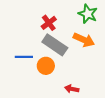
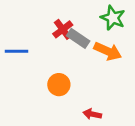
gray rectangle: (55, 45) -> (78, 38), moved, size x0.7
blue line: (24, 57) -> (17, 51), moved

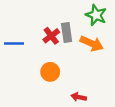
red cross: (63, 29) -> (51, 36), moved
gray rectangle: (78, 38) -> (67, 33), turned 48

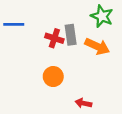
red cross: (51, 36) -> (54, 38), turned -35
blue line: (14, 43) -> (14, 24), moved

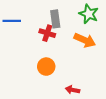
gray rectangle: (71, 35) -> (55, 19), moved

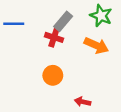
gray rectangle: (55, 19) -> (63, 21), turned 48

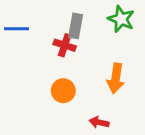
gray rectangle: (63, 21) -> (76, 26), turned -30
orange arrow: (96, 45) -> (116, 78), moved, turned 75

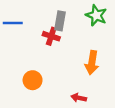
orange circle: (63, 91) -> (33, 80), moved

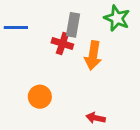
orange arrow: (92, 63) -> (93, 55), moved

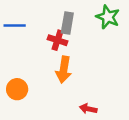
orange arrow: (93, 55) -> (64, 70), moved
orange circle: (40, 97) -> (17, 89), moved

